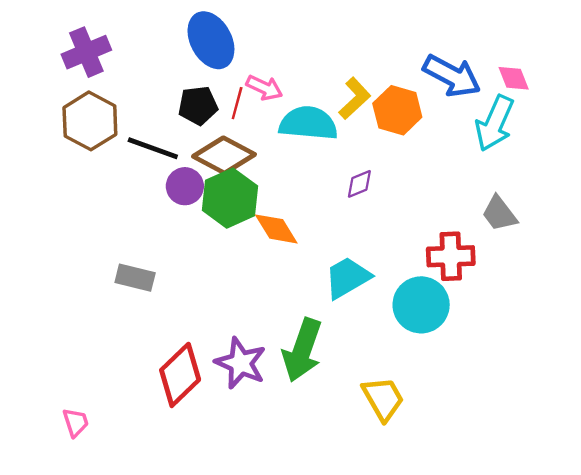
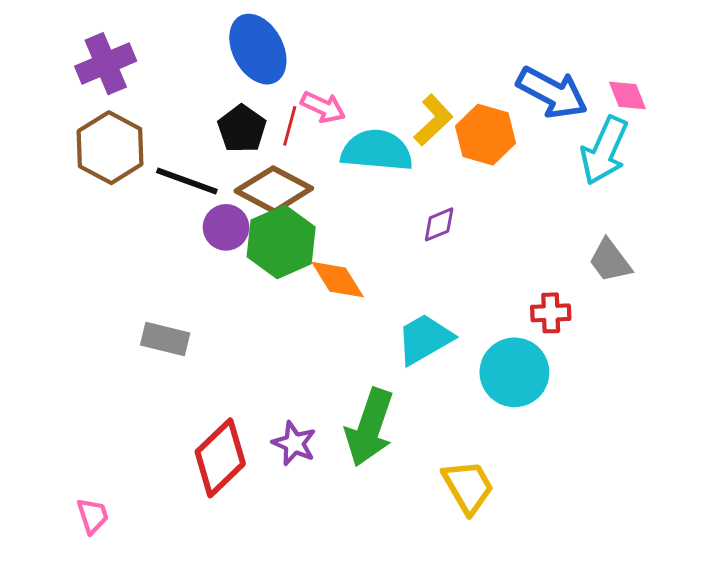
black pentagon: (198, 106) -> (242, 129), turned -30
red cross: (451, 256) -> (551, 313), size x0.7
purple star: (241, 363) -> (294, 443), size x0.7

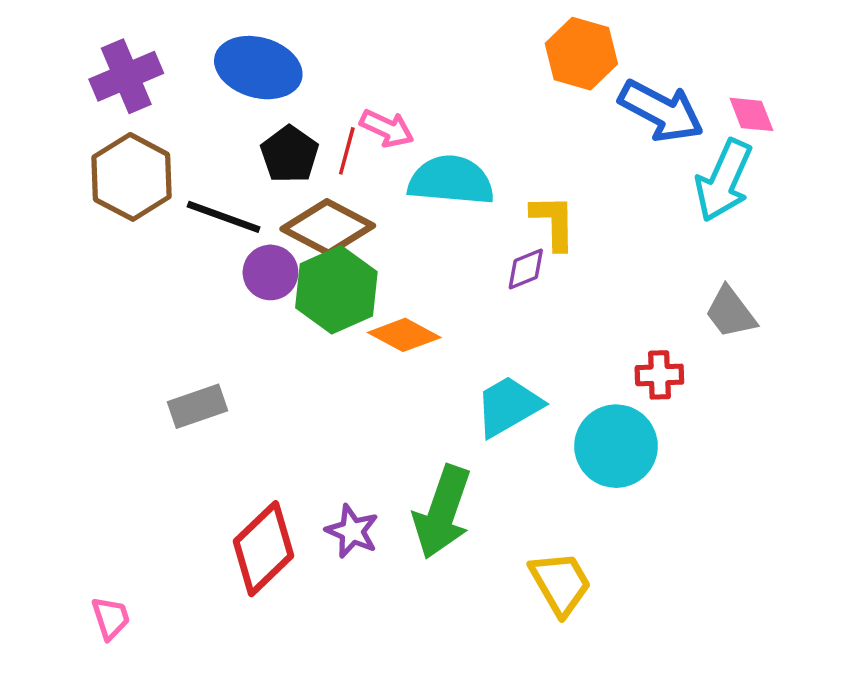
blue ellipse: (258, 49) -> (258, 68), moved, turned -46
yellow L-shape: (433, 120) -> (554, 222), moved, turned -48
orange hexagon: (485, 135) -> (581, 54), moved
orange diamond: (338, 280) -> (404, 335), turned -30
gray rectangle: (165, 339) -> (198, 406), turned -33

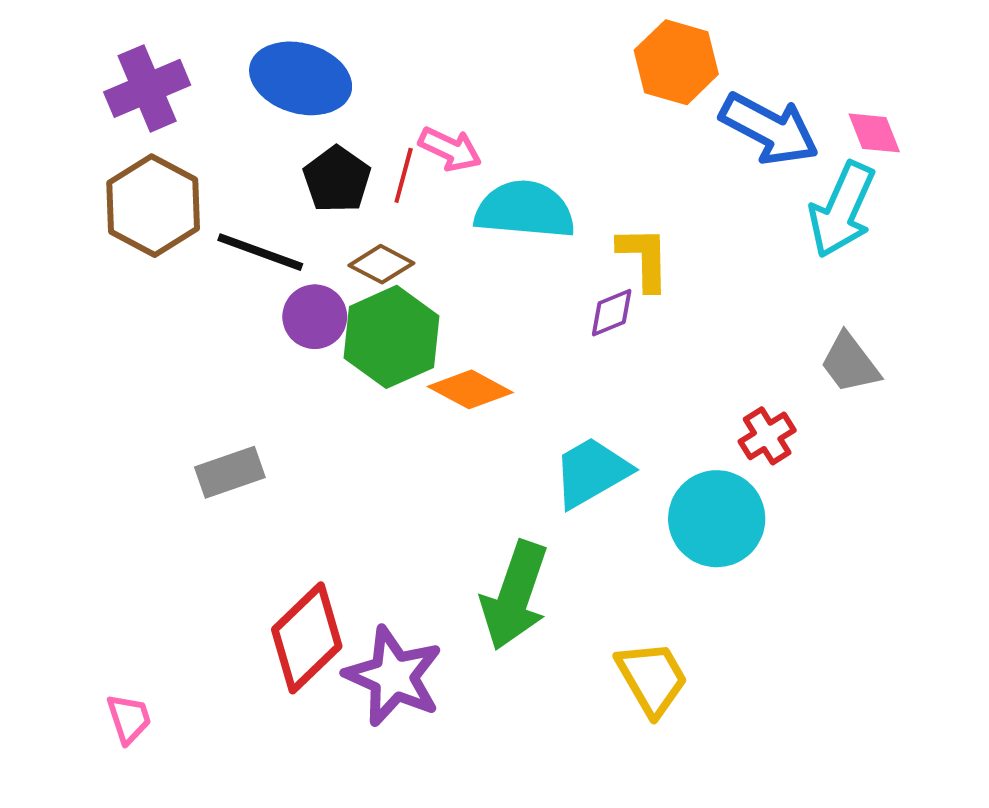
brown diamond: (328, 227) -> (381, 264), size x0.6
red cross: (659, 375) -> (767, 436), turned -30
purple star: (352, 531) -> (394, 676), moved, size x1.6

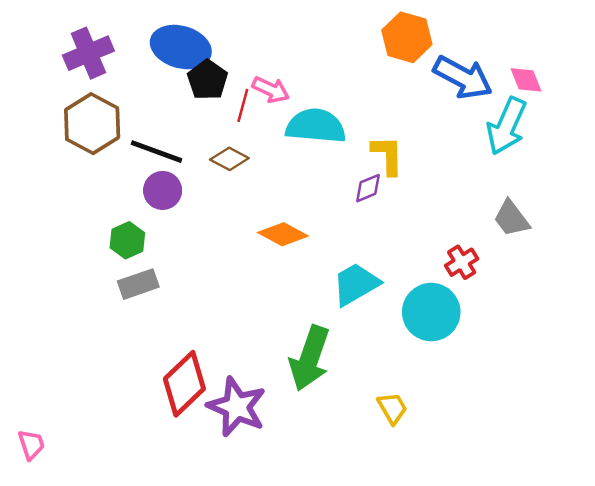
black pentagon: (337, 179) -> (208, 80), moved
purple circle: (315, 317) -> (163, 190), moved
green hexagon: (391, 337) -> (127, 240), moved, size x0.6
yellow trapezoid: (652, 678) -> (392, 408), size x0.7
pink trapezoid: (129, 719) -> (31, 445), moved

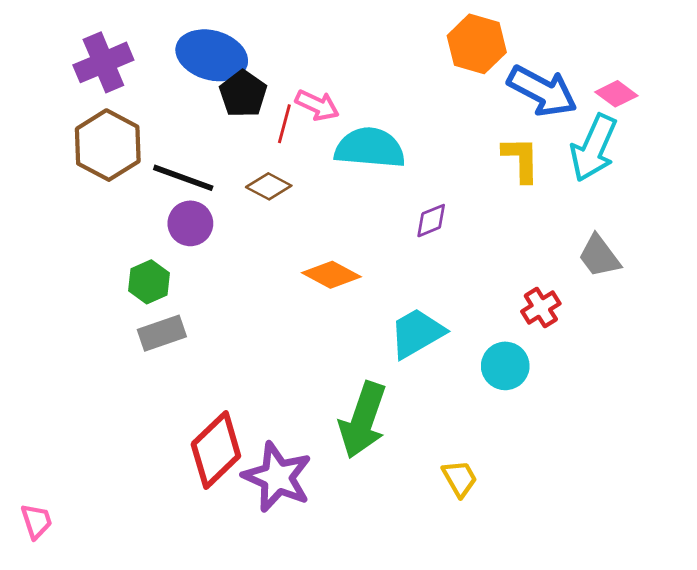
pink diamond: (526, 80) -> (616, 94), turned -32
yellow L-shape: (387, 155) -> (521, 159), moved
cyan circle: (431, 312) -> (505, 366), size x0.7

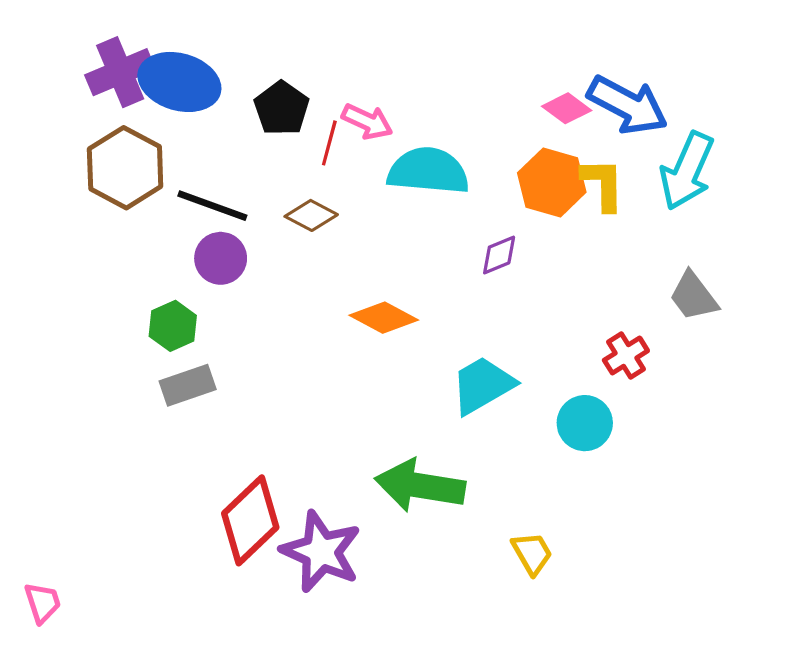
orange hexagon: (477, 44) -> (552, 182), moved
blue ellipse: (212, 55) -> (179, 82), moved
pink diamond: (616, 94) -> (567, 108), moved
green arrow: (363, 420) -> (420, 486), turned 80

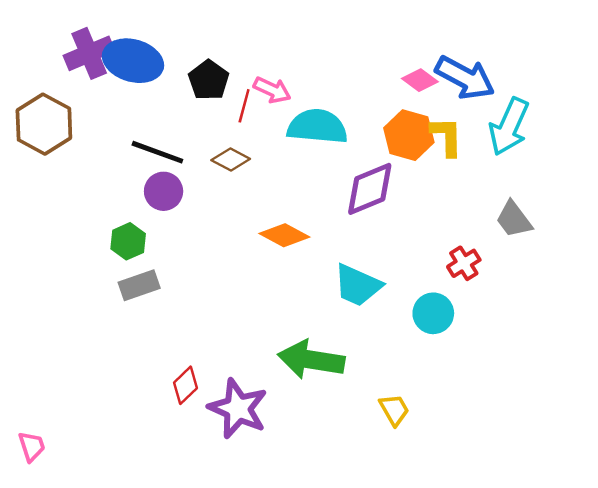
brown hexagon: (125, 168) -> (44, 124), moved
purple diamond: (499, 255) -> (370, 189), size x1.8
cyan trapezoid: (483, 385) -> (358, 285), turned -126
red diamond: (250, 520) -> (185, 385), size x0.6

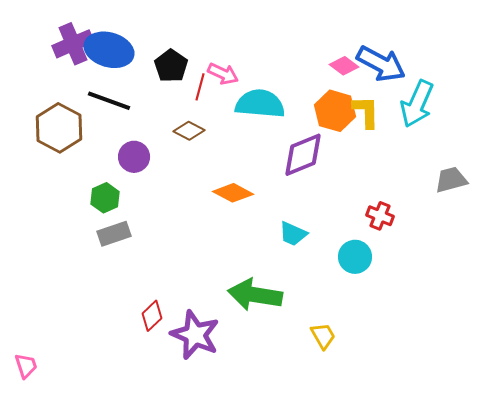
brown hexagon: (44, 124) -> (59, 128), moved
black line: (157, 152) -> (109, 101), moved
gray trapezoid: (514, 219) -> (451, 180), moved, turned 112
red cross: (464, 263) -> (380, 216), turned -36
cyan trapezoid: (358, 285) -> (293, 234), size x0.7

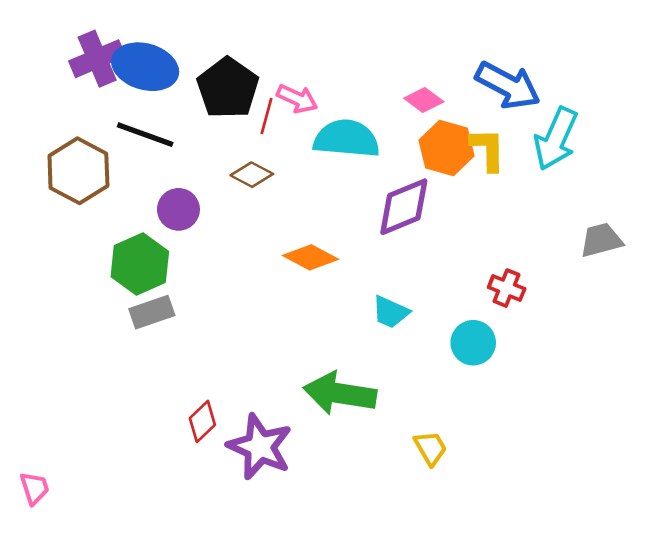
black pentagon: (171, 66) -> (228, 88), size x1.4
pink diamond: (344, 66) -> (424, 100), moved
green hexagon: (105, 198) -> (140, 264), size x1.5

